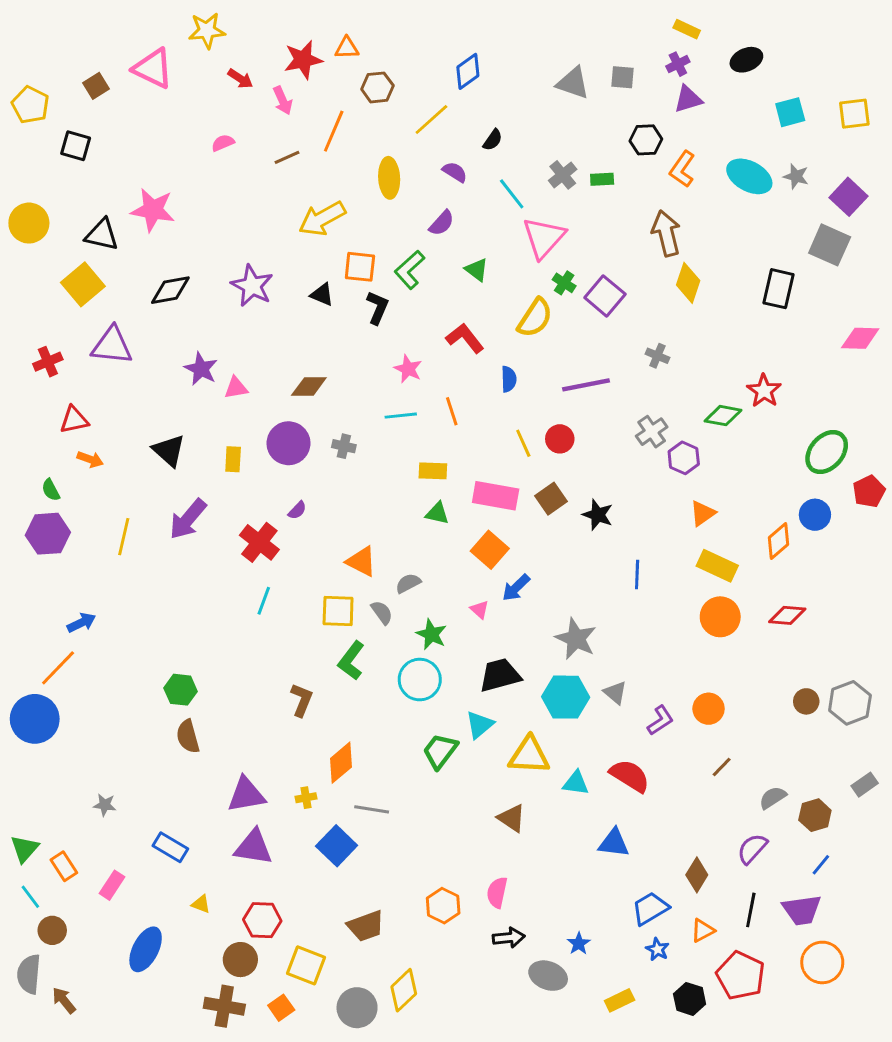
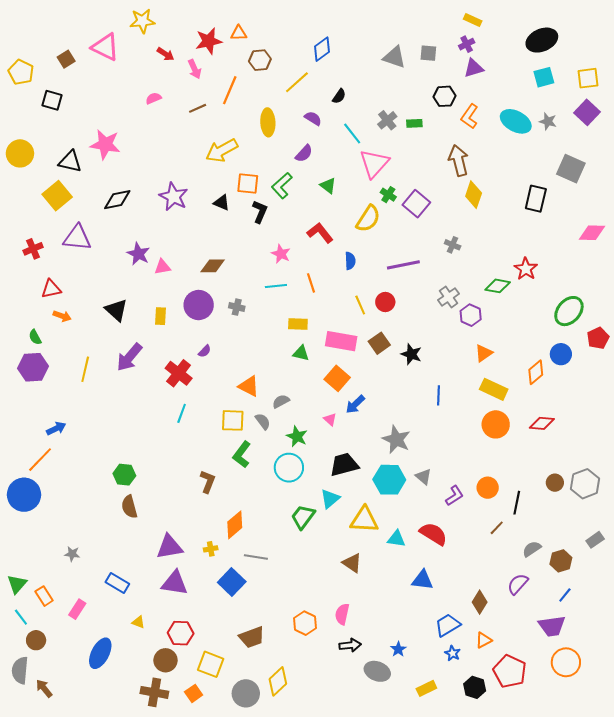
black ellipse: (746, 60) -> (542, 40), moved, size x1.4
purple square: (849, 197) -> (587, 112), moved
black line: (751, 910) -> (517, 503), moved

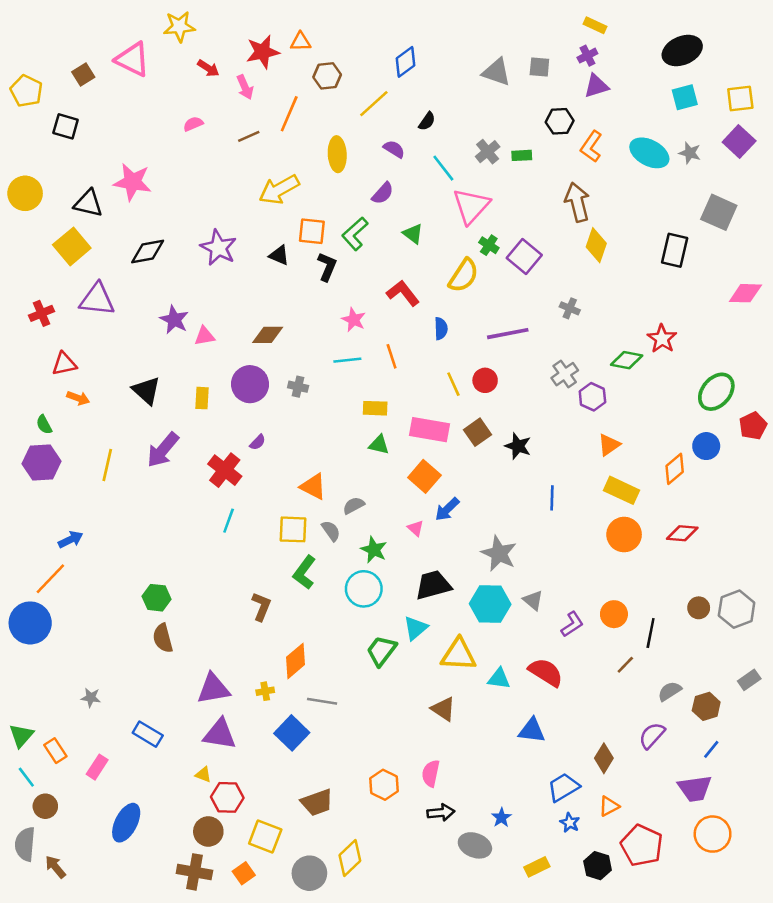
yellow triangle: (138, 622) -> (203, 775), moved

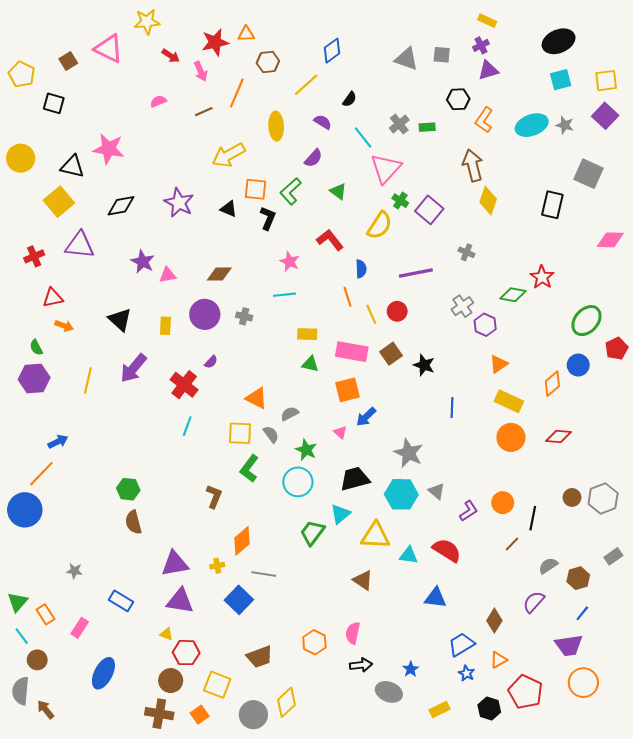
cyan ellipse: (649, 153) -> (532, 125), turned -48
orange line: (392, 356) -> (348, 297), moved
orange square: (424, 476) -> (348, 390), turned 35

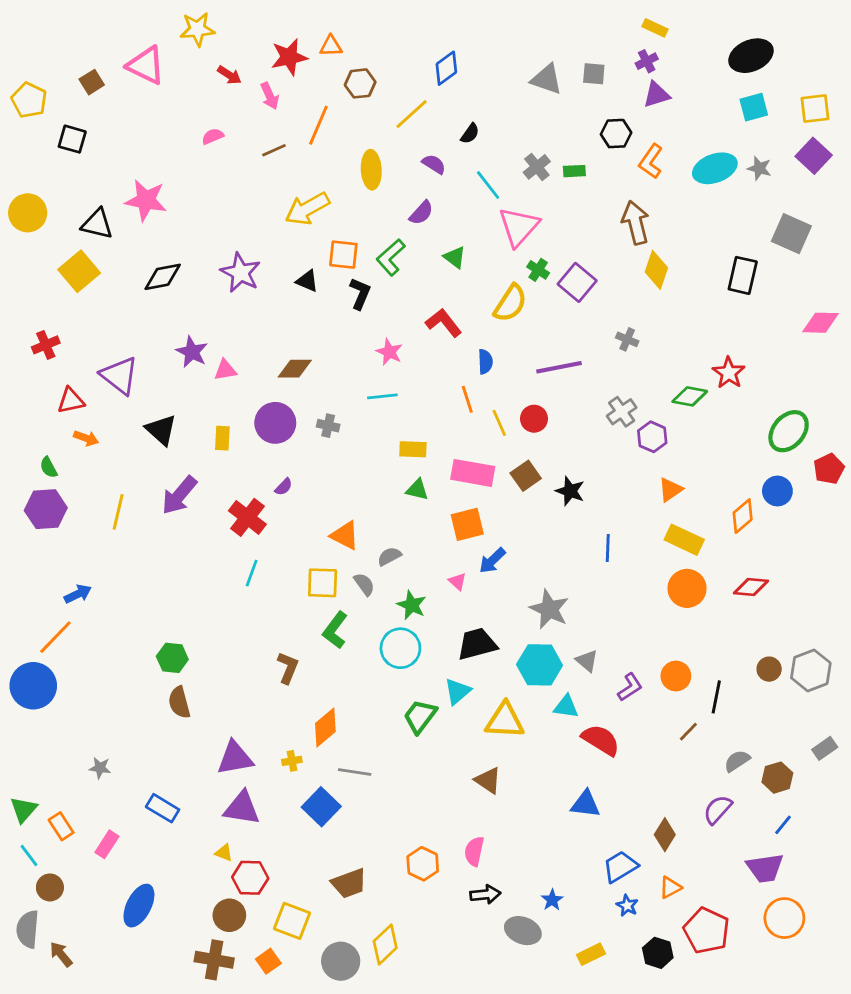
purple triangle: (80, 245) -> (119, 376), moved, turned 32
cyan triangle: (409, 555) -> (566, 707), moved

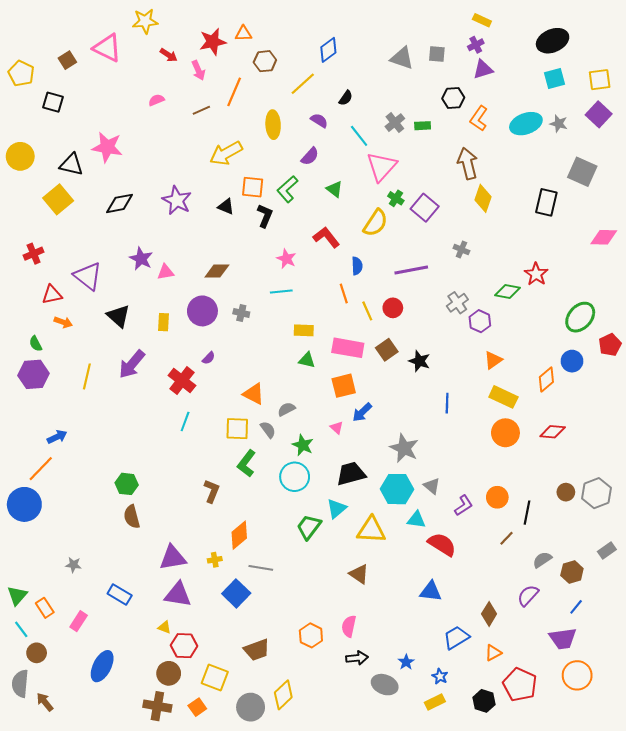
blue star: (627, 906) -> (440, 676), moved

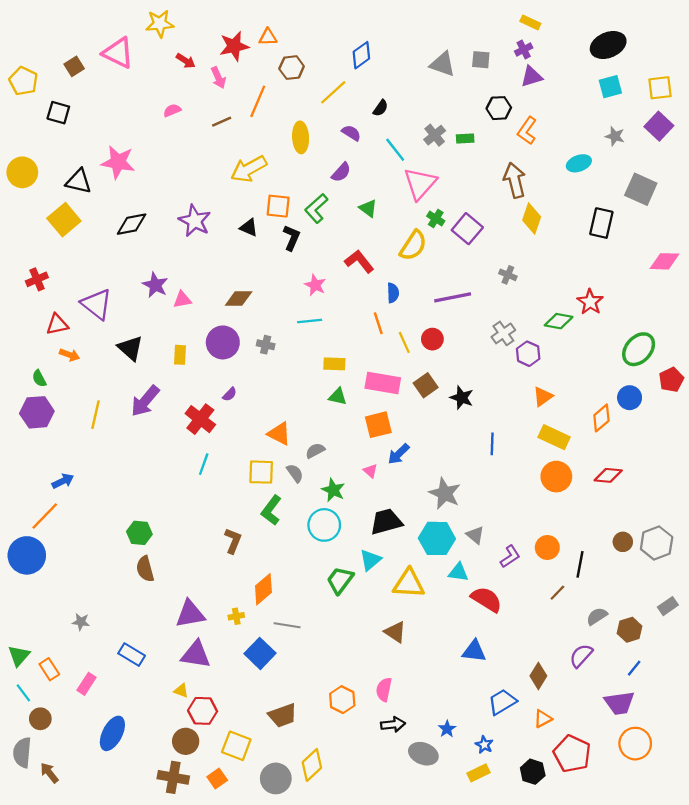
cyan ellipse: (526, 124) -> (579, 163), moved, size x0.7

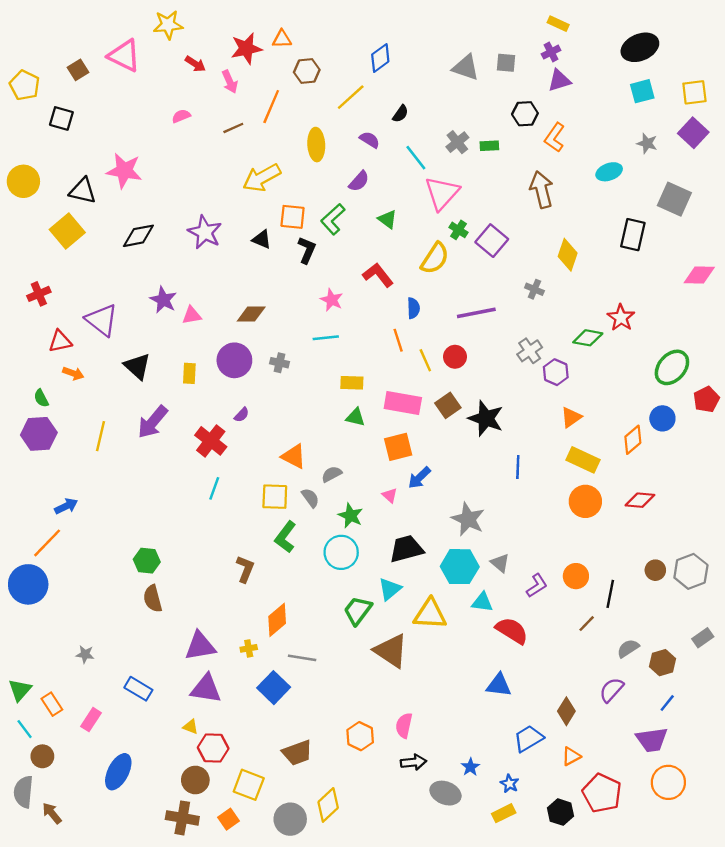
yellow diamond: (532, 219) -> (568, 255), moved
black star: (462, 398) -> (486, 418), size x1.4
brown triangle: (395, 632) -> (391, 651), moved, size x1.5

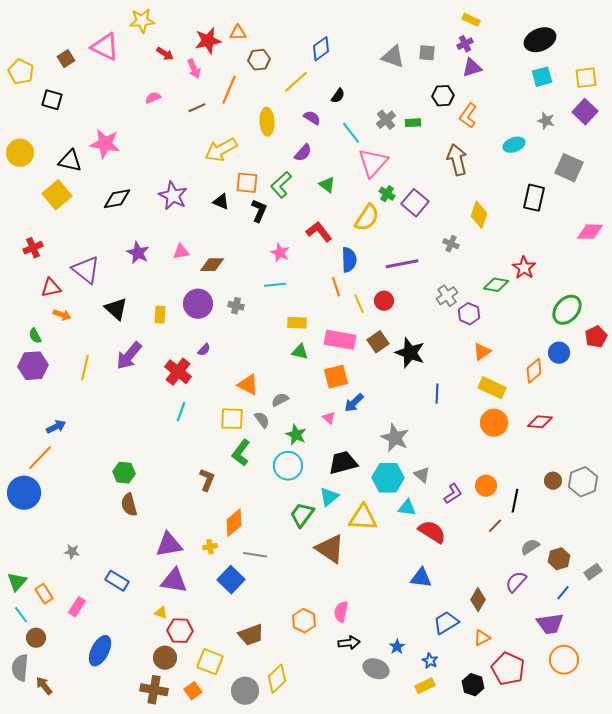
blue semicircle: (413, 308) -> (349, 260), size x1.4
pink triangle: (192, 315) -> (181, 252), moved
gray rectangle: (703, 638) -> (593, 572), moved

